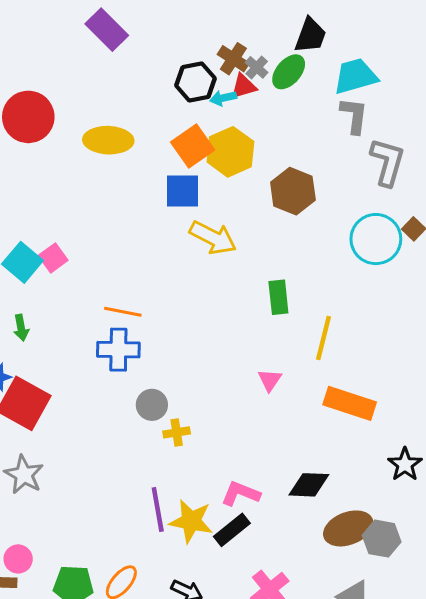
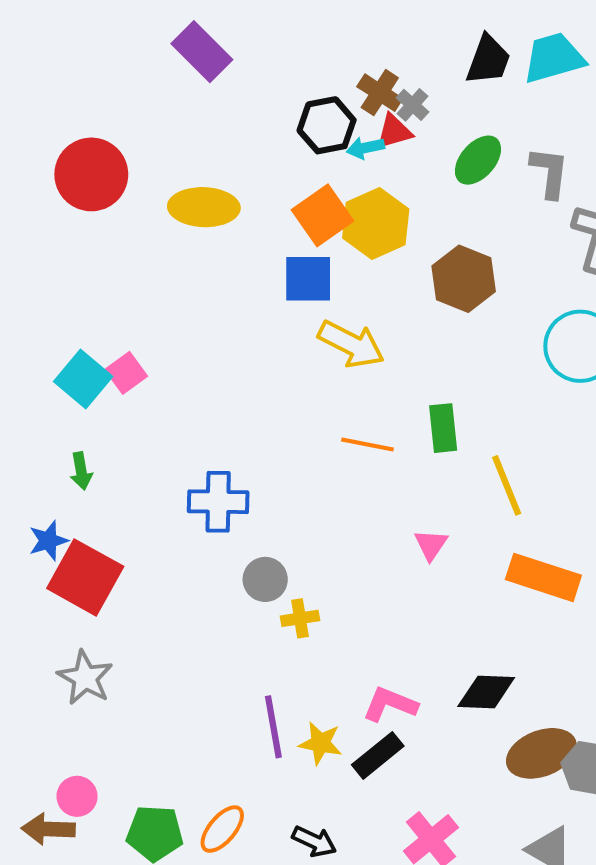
green ellipse: (289, 72) -> (478, 160), moved
cyan trapezoid: (355, 76) -> (554, 58), moved
orange line: (123, 312) -> (367, 444), moved
yellow line: (323, 338) -> (507, 485), turned -36
yellow star: (191, 521) -> (320, 743), size x0.7

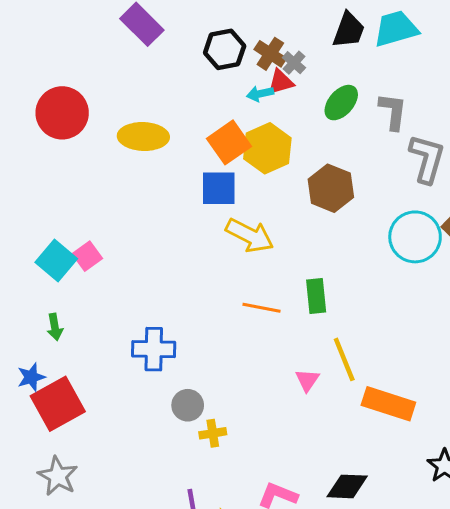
black hexagon: (327, 125) -> (225, 49), moved
yellow line: (507, 485) -> (344, 359), moved
red square: (85, 577) -> (58, 404), turned 32

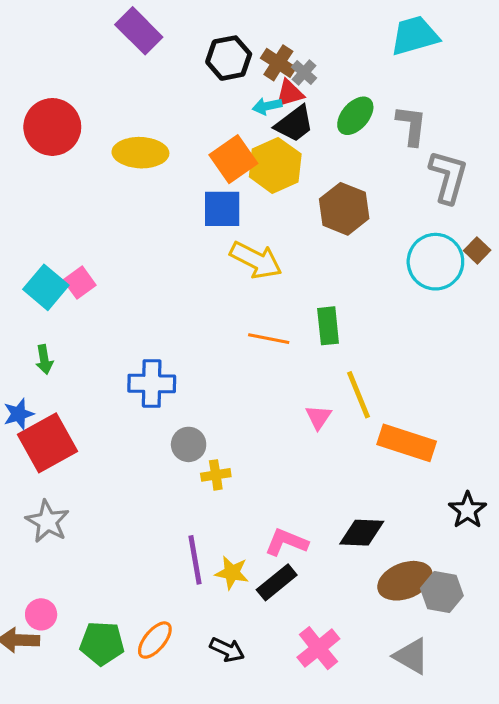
black trapezoid: (349, 30) -> (294, 124), moved, turned 33

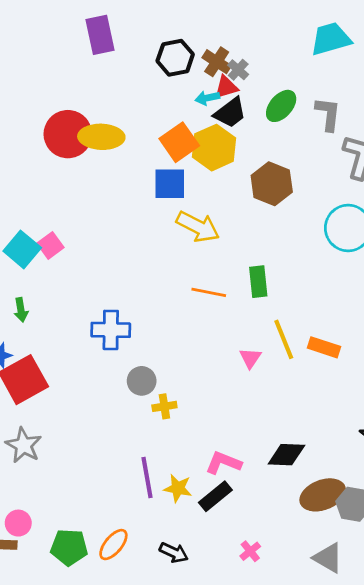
purple rectangle: (139, 31) -> (100, 35), turned 33
red circle: (52, 127) -> (68, 134), moved
orange rectangle: (407, 443) -> (324, 347), moved, size x0.7
pink cross: (318, 648) -> (250, 551), size x0.6

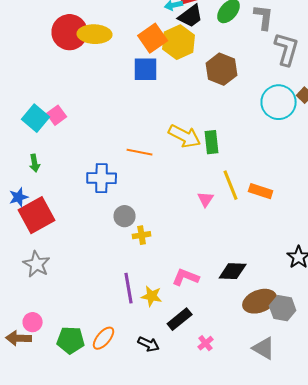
yellow arrow: (198, 227) -> (185, 136), moved
orange line: (209, 292) -> (140, 152), moved
black rectangle: (215, 496) -> (180, 319), moved

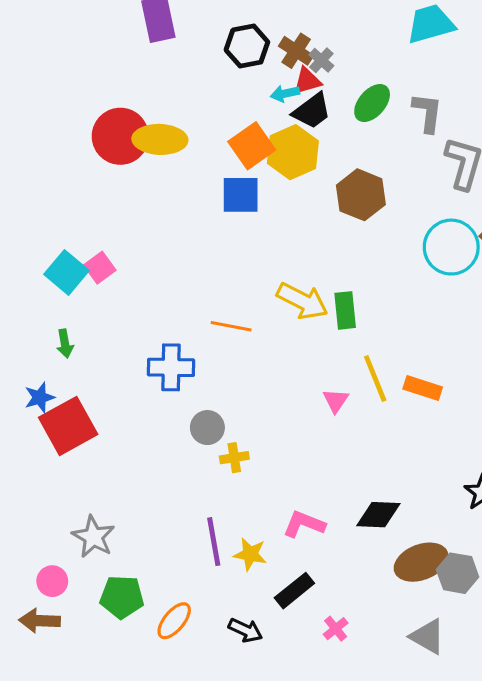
gray star: (37, 264) -> (93, 537), moved
pink circle: (33, 322) -> (52, 581), moved
green pentagon: (71, 340) -> (122, 597), moved

